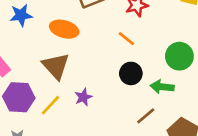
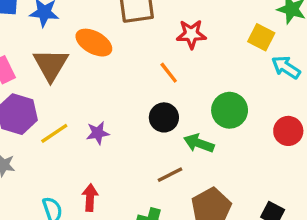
brown triangle: (56, 66) -> (51, 65), moved

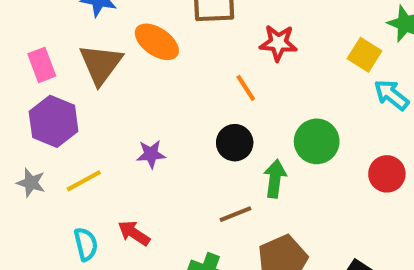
yellow line: (54, 133) -> (84, 181), moved
green arrow: (199, 143) -> (275, 179), turned 72
red arrow: (90, 198) -> (134, 233), turned -65

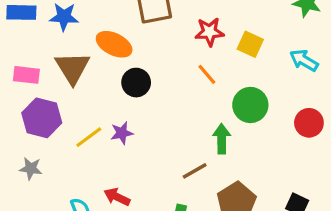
yellow square: (364, 55) -> (250, 44), moved
pink rectangle: (42, 65) -> (26, 75), turned -55
orange line: (246, 88) -> (207, 74), moved
black circle: (235, 143) -> (136, 83), moved
yellow line: (84, 181) -> (89, 137), moved

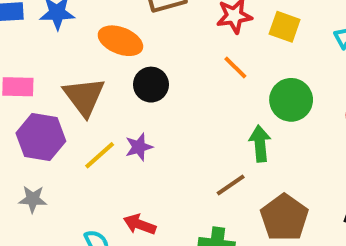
brown triangle: (72, 68) -> (84, 97), moved

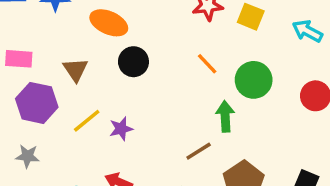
orange line: (235, 67) -> (207, 64), moved
brown triangle: (84, 97) -> (75, 70), size x0.7
purple star: (139, 147) -> (121, 129), moved

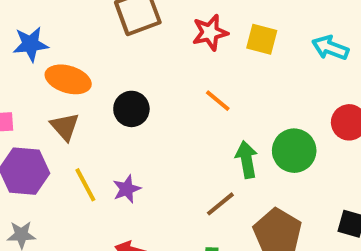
orange ellipse: (109, 23) -> (68, 79), moved
green circle: (254, 80) -> (294, 151), moved
yellow line: (87, 121) -> (85, 185), turned -72

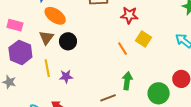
yellow square: (262, 39) -> (143, 39), moved
black circle: (131, 109) -> (68, 41), moved
green circle: (294, 151) -> (159, 93), moved

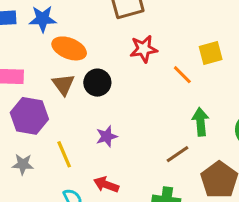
red star: (129, 15) -> (144, 49), moved
yellow square: (143, 39) -> (211, 53), turned -35
yellow line: (47, 68) -> (64, 154), moved

